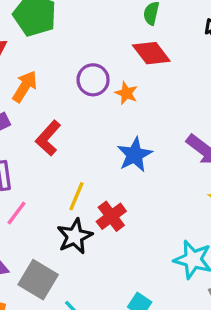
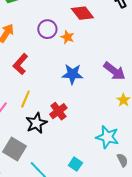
blue star: (135, 155) -> (72, 74), turned 30
yellow line: (76, 196) -> (25, 99), moved

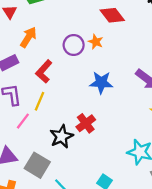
purple circle: (47, 29) -> (74, 45), moved
yellow line: (25, 99) -> (39, 101), moved

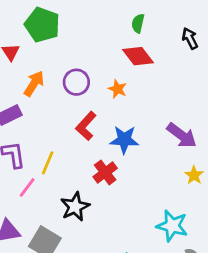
purple circle: (74, 45) -> (76, 82), moved
red L-shape: (44, 71) -> (86, 126), moved
red cross: (86, 123) -> (105, 172), moved

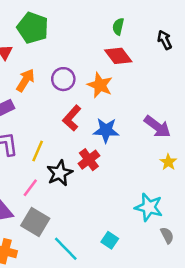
orange star: (117, 89) -> (100, 85), size x1.5
pink line: (27, 187) -> (30, 188), moved
black star: (75, 207) -> (60, 173), moved

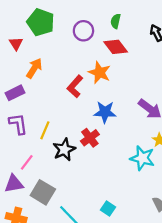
purple circle: (63, 79) -> (83, 31), moved
red L-shape: (72, 118) -> (75, 86), moved
pink line: (30, 188) -> (27, 162), moved
cyan star: (149, 207) -> (142, 158), moved

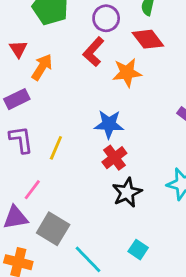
red triangle: (16, 44) -> (18, 49), moved
orange star: (100, 73) -> (127, 73), turned -30
red L-shape: (75, 86) -> (94, 52), moved
blue star: (105, 112) -> (109, 124), moved
black star: (64, 150) -> (127, 192), moved

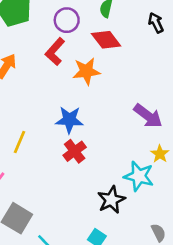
black star: (127, 192) -> (111, 200), moved

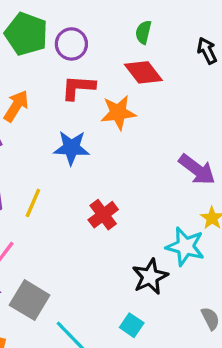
purple circle: (67, 20) -> (71, 44), moved
red L-shape: (55, 52) -> (78, 87), turned 52
blue star: (69, 120) -> (71, 148), moved

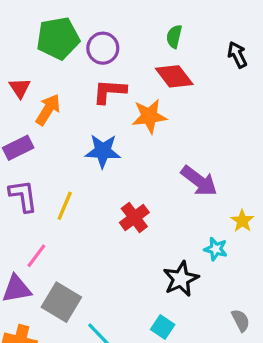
green pentagon: (26, 34) -> (58, 38), turned -30
purple arrow: (197, 169) -> (199, 181), moved
cyan star: (185, 246) -> (216, 249), size x0.6

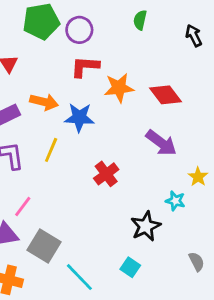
red diamond: (174, 76) -> (165, 95), moved
orange arrow: (48, 110) -> (44, 102), moved, turned 72
yellow line: (65, 206) -> (51, 150), moved

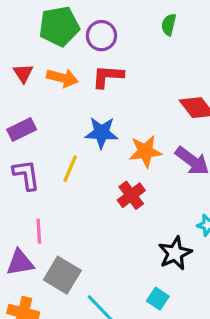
orange star: (119, 88) -> (145, 151), moved
orange arrow: (44, 102) -> (62, 78), moved
pink line: (23, 206) -> (39, 231), turned -40

